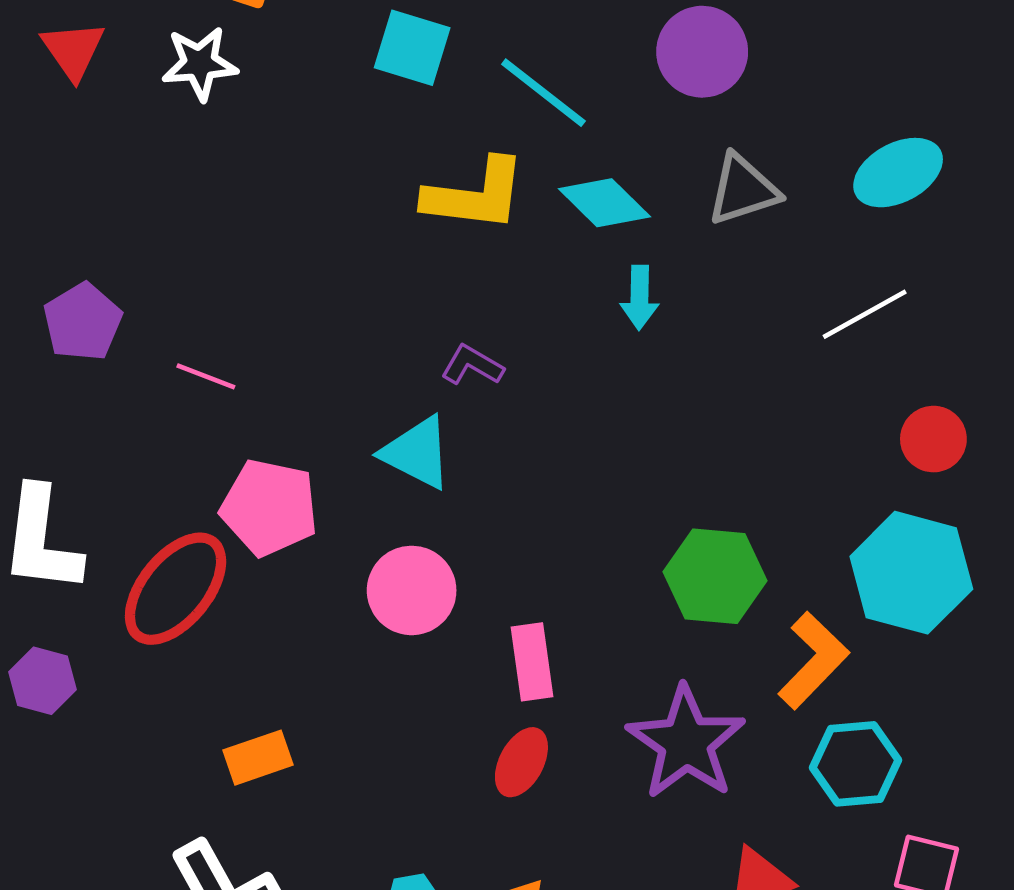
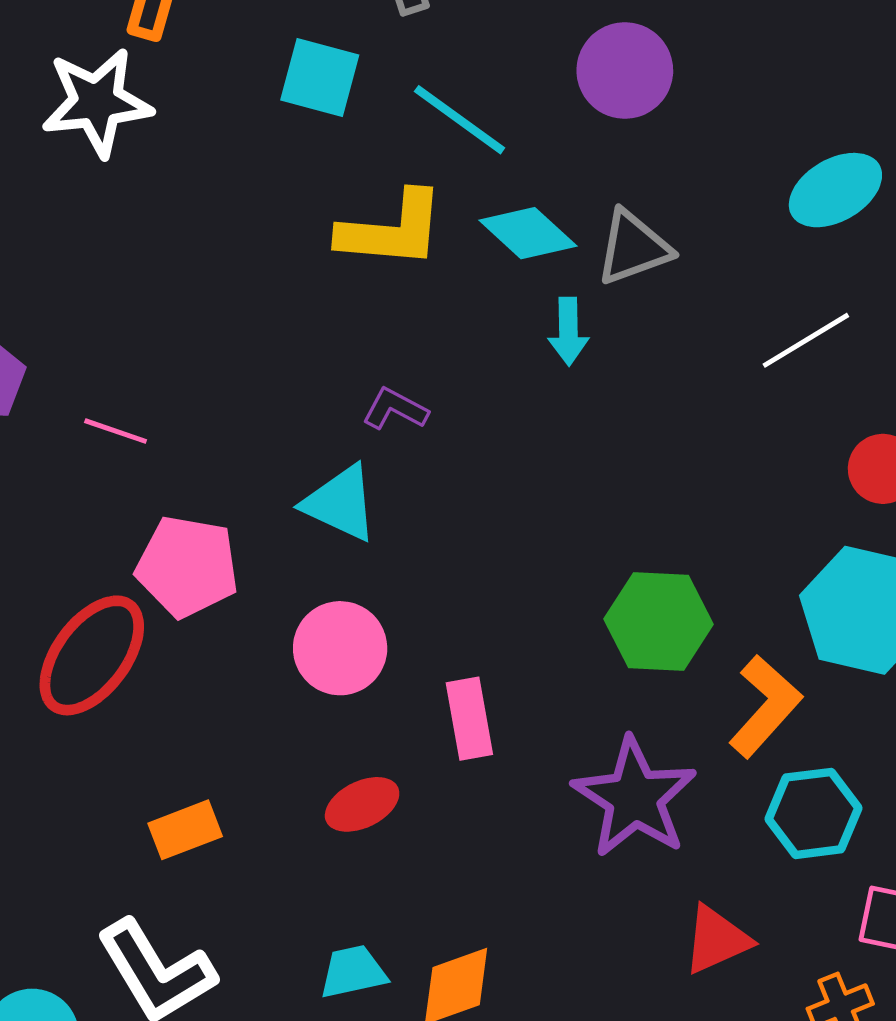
white star: (200, 63) -> (97, 102), size x1.4
gray triangle: (743, 190) -> (633, 248), moved
red ellipse: (521, 762) -> (362, 804), moved, turned 38

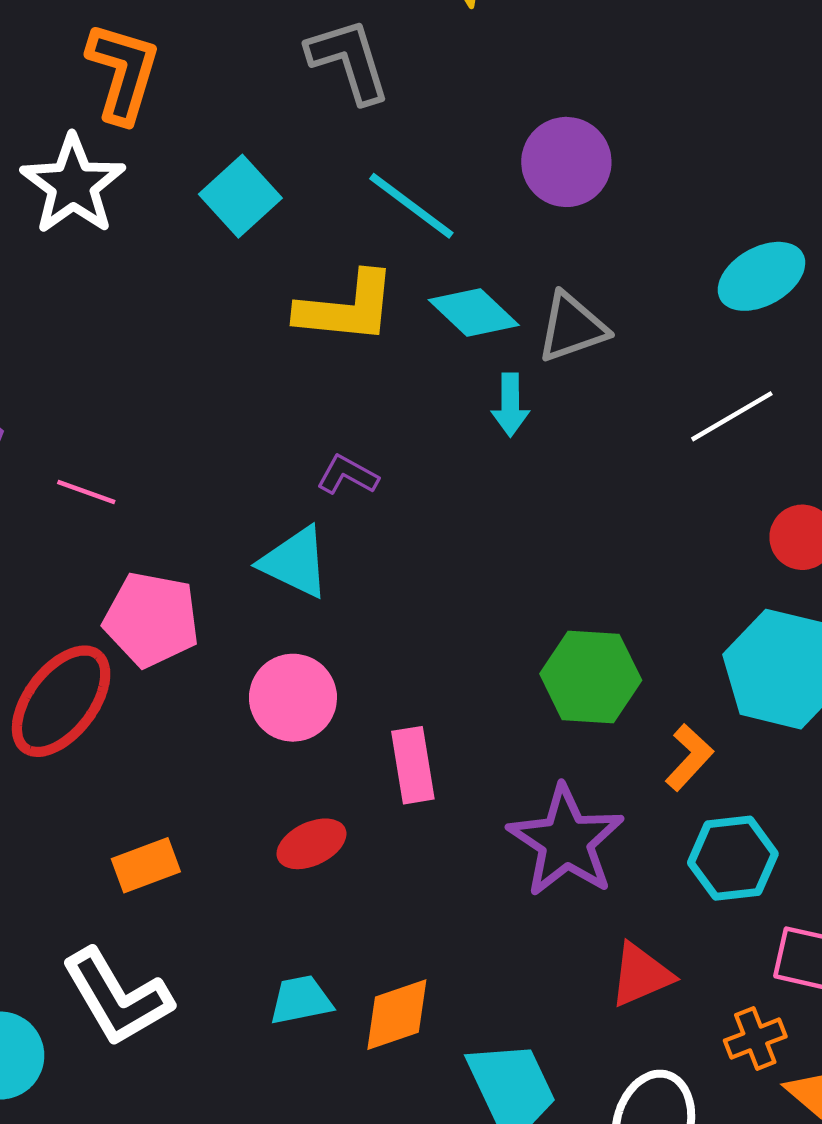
cyan square: (320, 78) -> (240, 196), moved, turned 32
white star: (97, 102) -> (73, 185), turned -30
orange L-shape: (765, 706) -> (689, 757), size x0.7

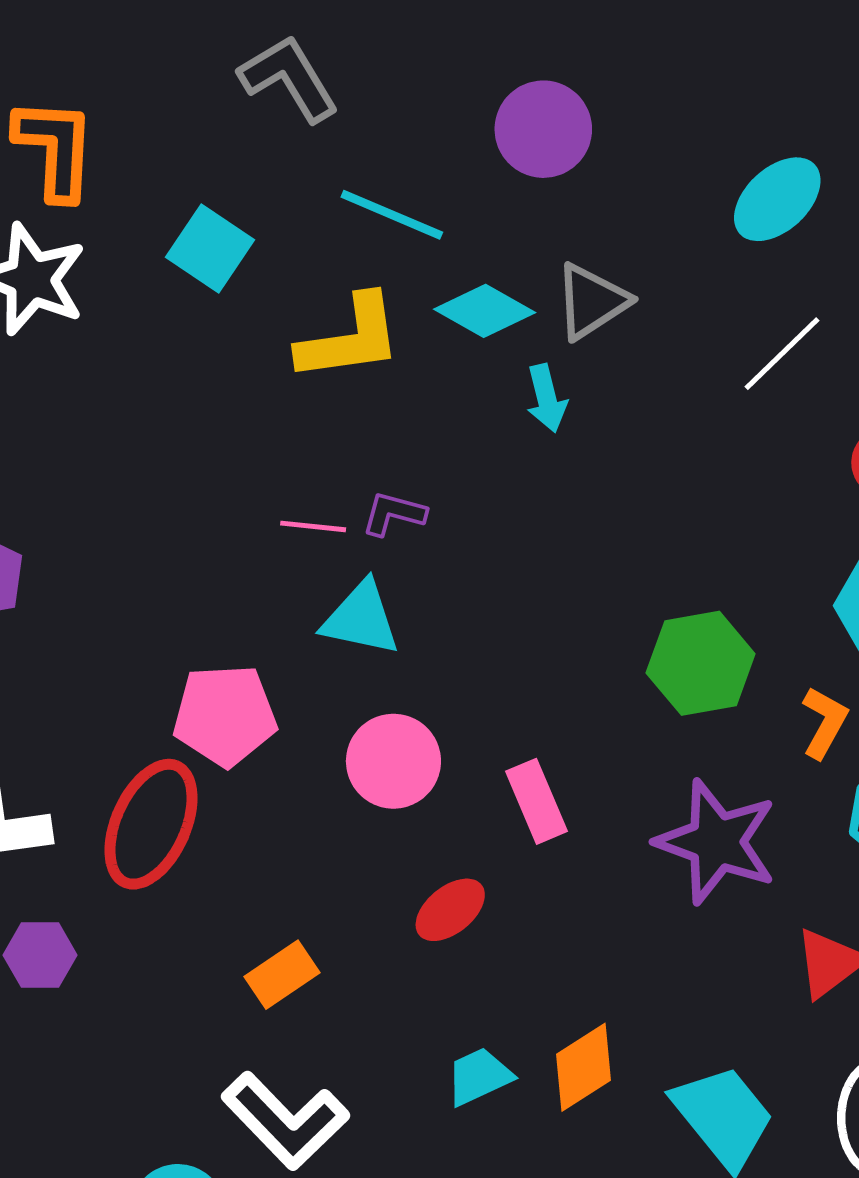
pink line: (86, 492) -> (313, 526), moved

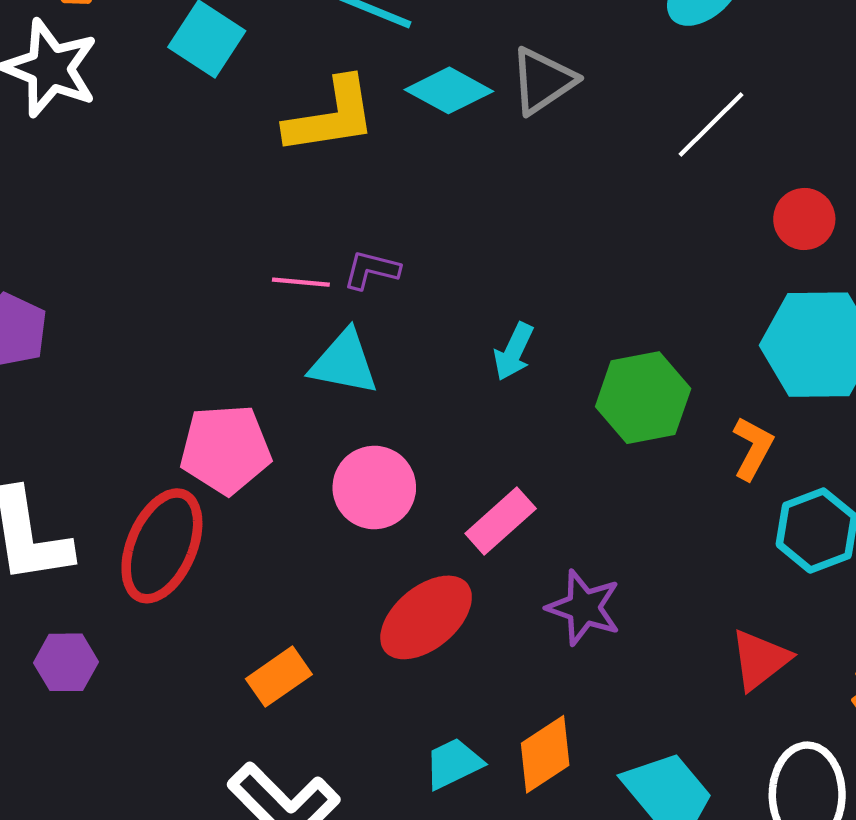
cyan arrow: (547, 398) -> (514, 352), moved, turned 40
pink rectangle: (536, 801) -> (501, 521), turned 72
purple star: (716, 842) -> (584, 608), moved, size x0.7
red ellipse: (450, 910) -> (426, 617), size x1.5

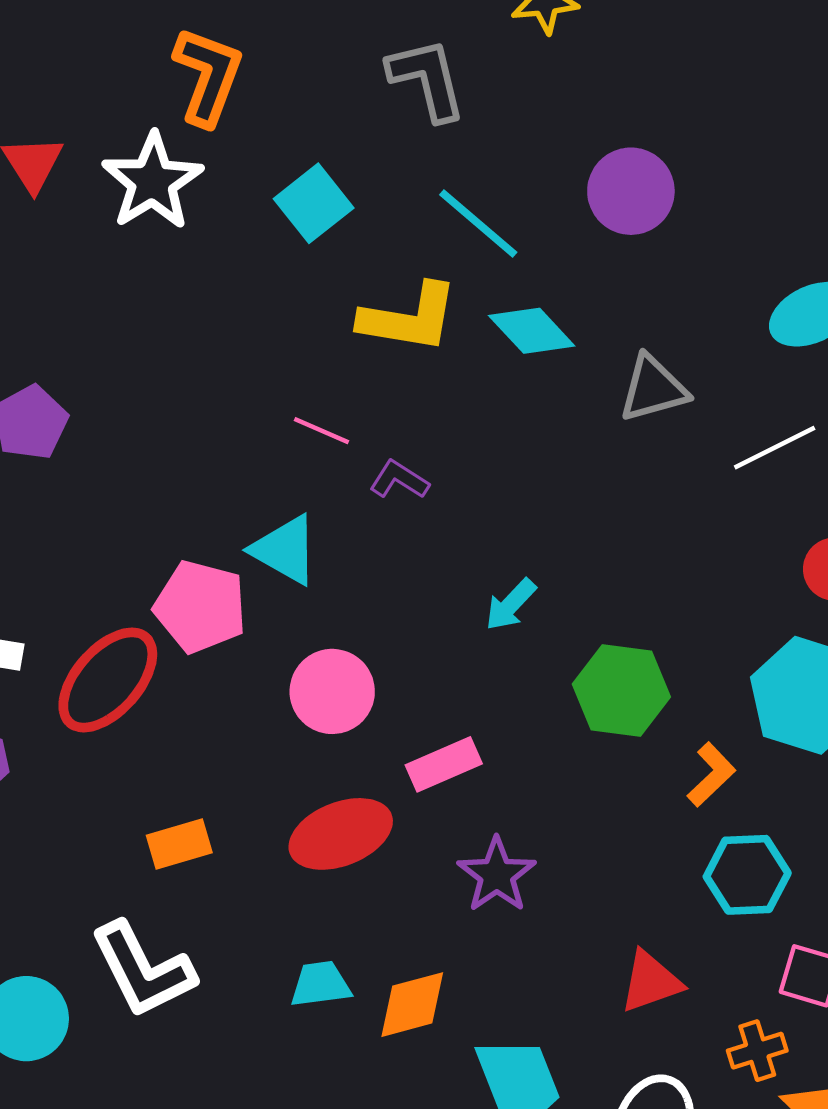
gray triangle: (543, 81) -> (653, 389), moved
pink line: (301, 282) -> (322, 431), moved
cyan triangle: (344, 363) -> (285, 550), moved

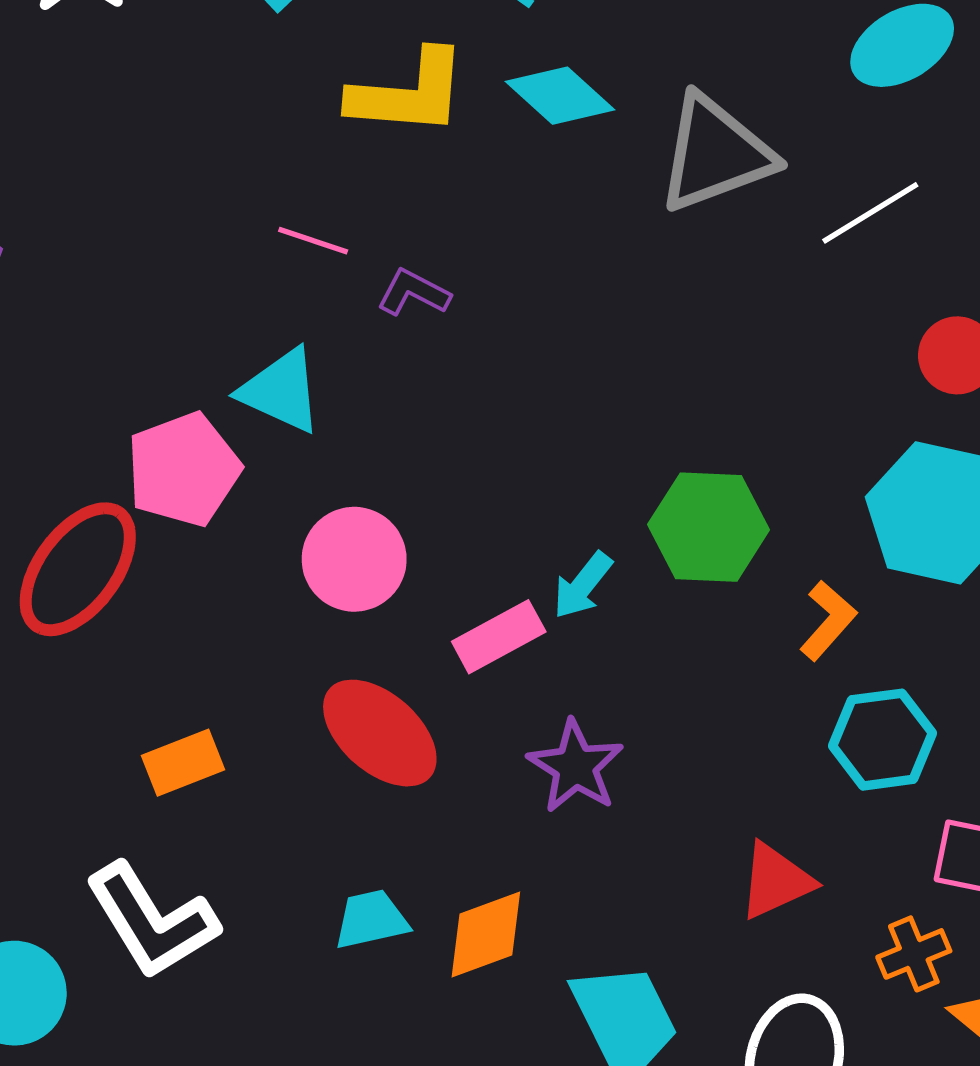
gray triangle: (653, 389) -> (715, 154), size x1.4
cyan arrow: (511, 605) -> (583, 585), moved
pink pentagon: (200, 607) -> (183, 469), turned -30
red ellipse: (341, 834) -> (380, 733), turned 68

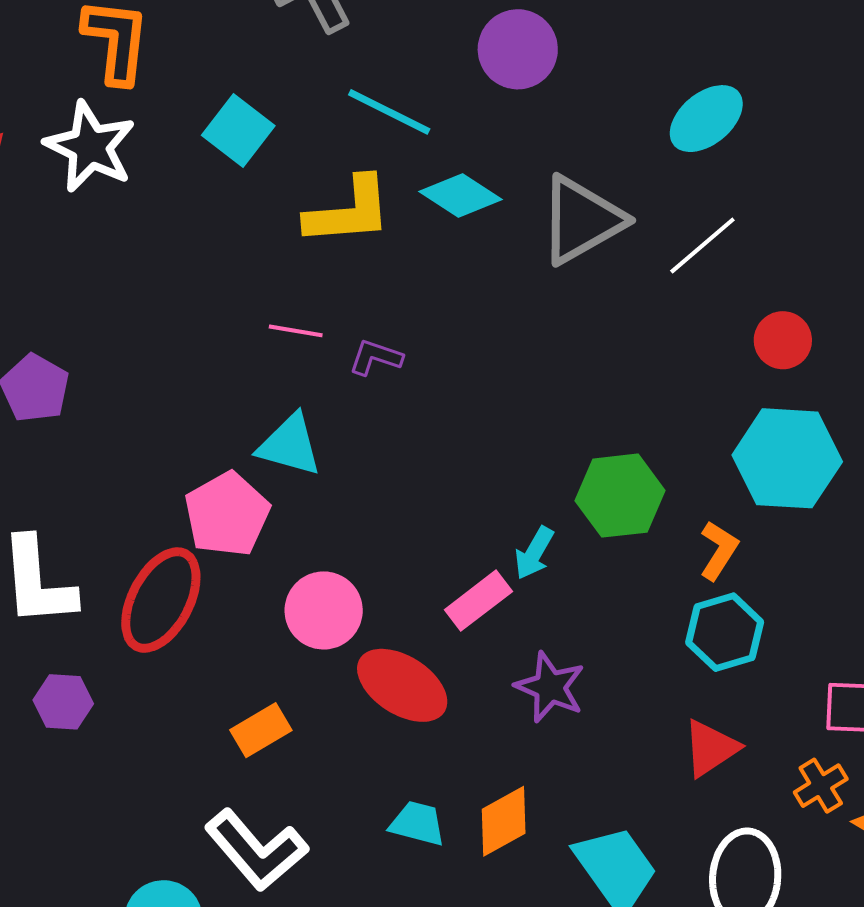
pink circle: (354, 559) -> (324, 610), moved
cyan hexagon: (883, 740) -> (725, 632), moved
cyan trapezoid: (371, 919) -> (417, 823), turned 36

